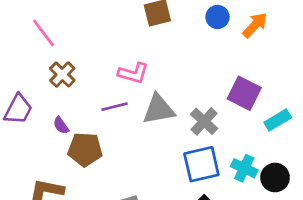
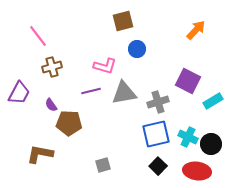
blue circle: (217, 17) -> (137, 49), moved
brown cross: (62, 75) -> (52, 67), turned 30
gray cross: (204, 121) -> (158, 102), turned 30

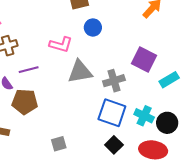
purple line: (91, 91) -> (29, 70), moved
blue square: (156, 134) -> (112, 113), turned 32

